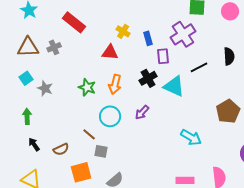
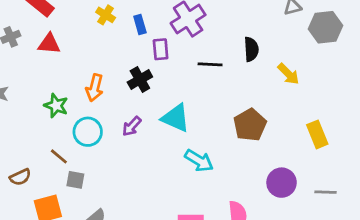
red triangle: (110, 52) -> (49, 44), moved
black line: (199, 67) -> (210, 64), turned 30
cyan triangle: (174, 86) -> (176, 118), moved
green star: (87, 87) -> (56, 106), moved

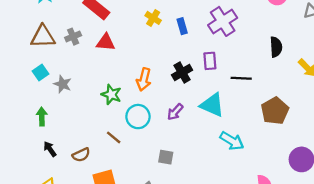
purple rectangle: (161, 49) -> (210, 61), moved
black line: (210, 64) -> (241, 78), moved
gray square: (75, 180) -> (166, 157), moved

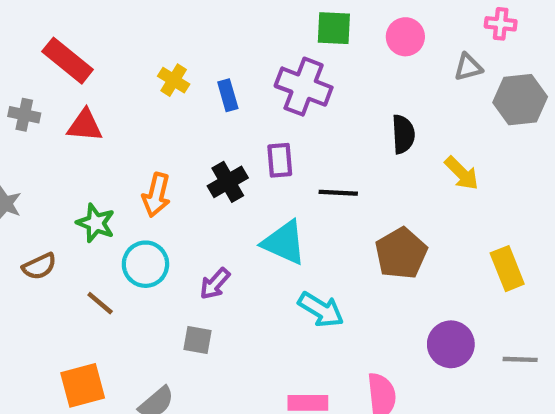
purple cross: (223, 21) -> (304, 87), turned -36
gray cross: (73, 37) -> (24, 115), turned 35
purple arrow: (175, 112) -> (215, 284), moved
brown semicircle: (81, 155) -> (39, 266), moved

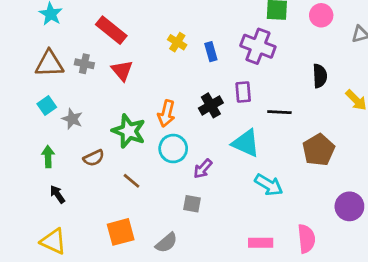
red triangle: (85, 126) -> (122, 70), turned 45
green star: (96, 223) -> (129, 131), size x1.4
cyan circle: (145, 264) -> (173, 149), moved

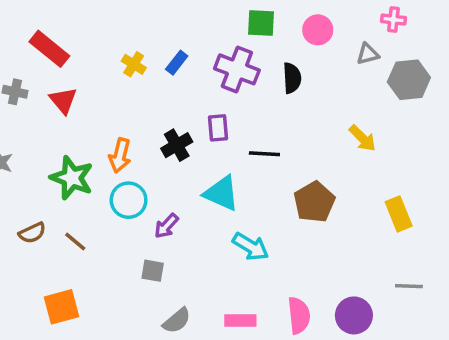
blue rectangle: (211, 52) -> (177, 63), moved, turned 54
black semicircle: (320, 76) -> (292, 78), moved
brown semicircle: (94, 158) -> (32, 233), moved
purple circle: (349, 206) -> (354, 315), moved
gray semicircle: (166, 243) -> (177, 321), moved

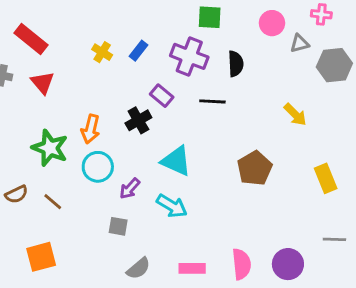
pink circle: (318, 30) -> (272, 23), moved
purple rectangle: (218, 128) -> (162, 96), moved, turned -45
black line: (264, 154) -> (212, 101), moved
cyan arrow: (251, 247) -> (172, 206), moved

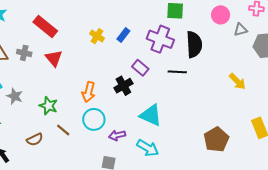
black semicircle: (236, 64) -> (194, 44), size x1.4
green star: (50, 148) -> (48, 106), moved, size x0.7
brown pentagon: (255, 168) -> (216, 140), moved
purple arrow: (130, 189) -> (117, 135), turned 35
brown line: (53, 202) -> (63, 130), moved

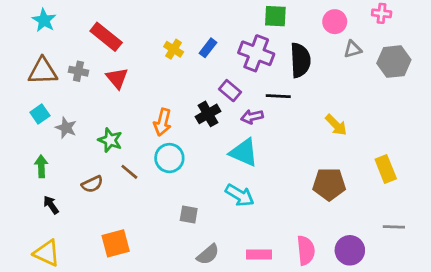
gray triangle: (241, 30) -> (353, 49), moved
yellow arrow: (237, 81) -> (336, 125), moved
purple arrow: (117, 135) -> (252, 117), moved
brown pentagon: (216, 140) -> (329, 184), turned 30

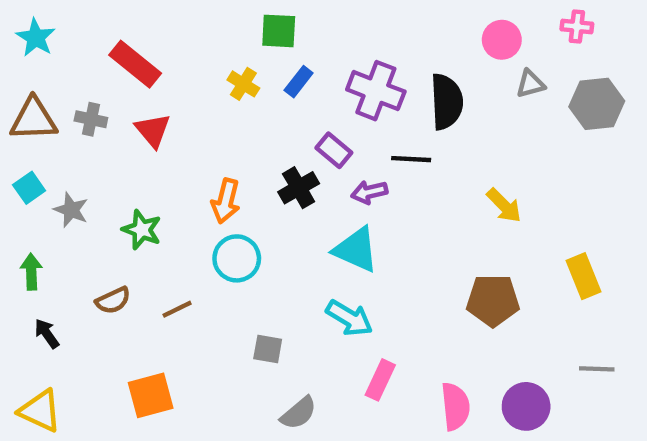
green square: (275, 16) -> (279, 31), moved
brown line: (129, 172) -> (177, 309), moved, turned -66
pink rectangle: (259, 254) -> (380, 380), moved, turned -65

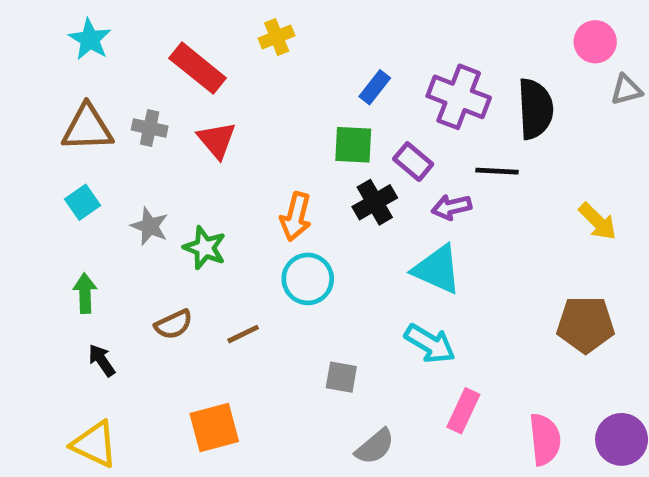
green square: (279, 31) -> (353, 145), moved
yellow cross: (243, 84) -> (277, 37), moved, turned 36
gray star: (71, 210) -> (150, 226), moved

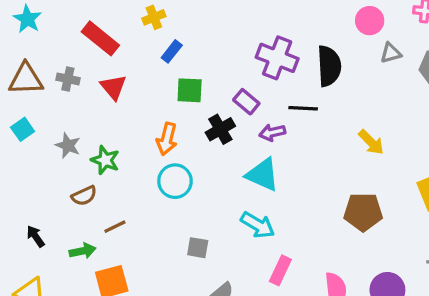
blue rectangle: (375, 87) -> (172, 51), moved
green square: (353, 145) -> (190, 90), moved
green arrow: (85, 293) -> (83, 251), moved, turned 80
brown semicircle: (174, 324) -> (84, 196), moved
brown line: (243, 334) -> (115, 227), moved

